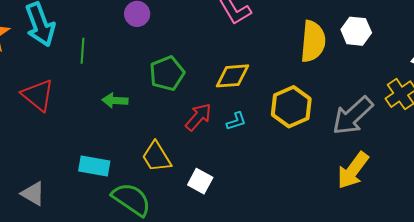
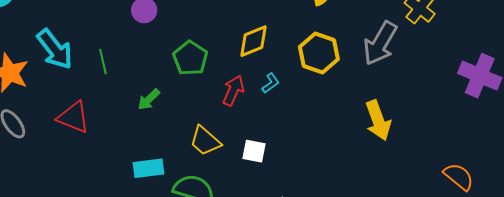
green arrow: (115, 100) -> (149, 99), turned -30
yellow arrow: (353, 170) -> (378, 120), moved, turned -39

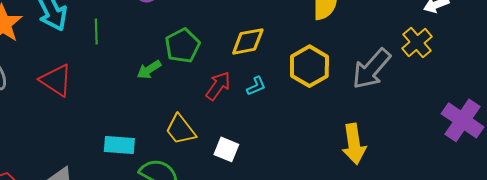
green arrow: (149, 99) -> (149, 70), moved

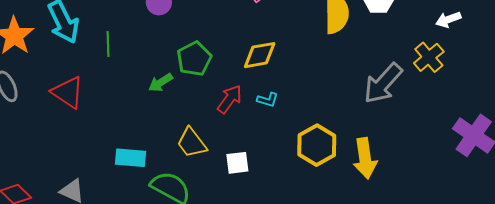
yellow hexagon: (309, 66) -> (317, 145), moved
cyan L-shape: (256, 86) -> (268, 100), turned 40
white square: (226, 149) -> (237, 163), turned -30

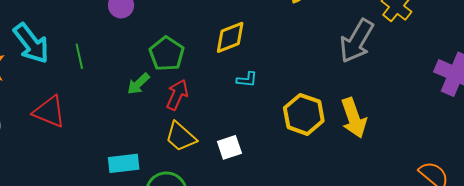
red arrow: (230, 99) -> (177, 95), moved

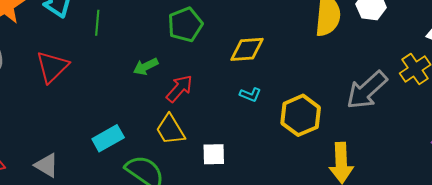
green pentagon: (167, 54) -> (185, 25), moved
red triangle: (49, 112) -> (52, 67), turned 36
yellow hexagon: (304, 114) -> (301, 115), moved
cyan rectangle: (124, 163) -> (108, 138), turned -40

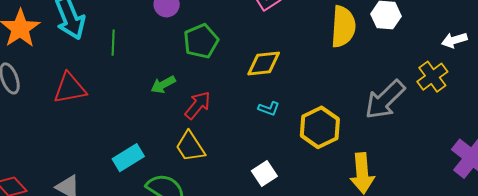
red triangle: (52, 67) -> (70, 88), turned 36
white square: (214, 154) -> (264, 174), moved, turned -30

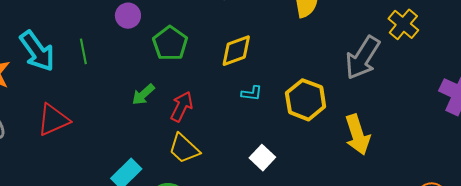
green line: (113, 43) -> (83, 51), moved

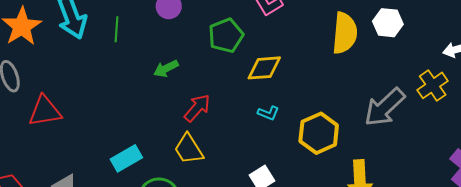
green pentagon: (170, 43) -> (226, 35), moved
green arrow: (143, 94) -> (166, 69), moved
red triangle: (53, 120) -> (45, 111), moved

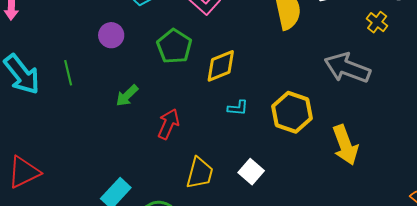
yellow cross: (433, 85) -> (377, 22), moved, size x0.7
gray arrow: (385, 107) -> (347, 68), turned 81
yellow trapezoid: (189, 149) -> (200, 173), moved, turned -116

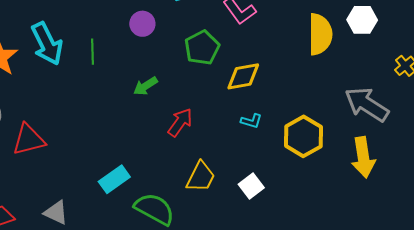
yellow arrow: (345, 145) -> (363, 157), moved

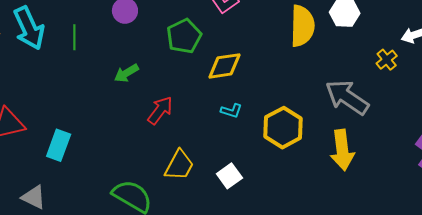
cyan rectangle: (114, 179) -> (59, 145), moved, turned -36

